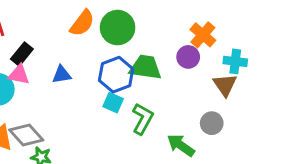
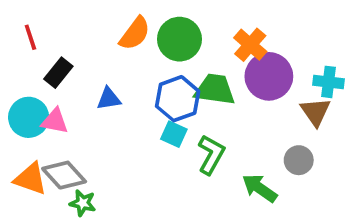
orange cross: (203, 35) -> (250, 45), moved
purple circle: (188, 57) -> (269, 76), size x1.6
pink triangle: (19, 75) -> (55, 121), moved

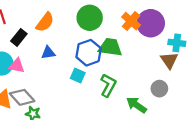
orange semicircle: (135, 34) -> (45, 22), moved
purple circle: (269, 76) -> (151, 23), moved
cyan square: (174, 134) -> (78, 76), moved

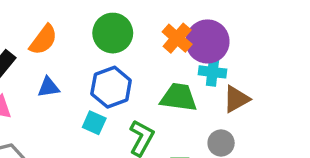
cyan cross: (177, 43) -> (213, 72), moved
green trapezoid: (110, 47) -> (179, 97), moved
brown triangle: (169, 60) -> (236, 99), turned 36

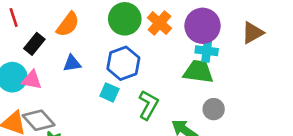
orange cross: (177, 38) -> (159, 23), moved
green trapezoid: (179, 97) -> (198, 72), moved
brown triangle: (236, 99) -> (253, 33), moved

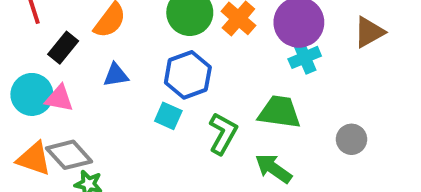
cyan cross: (207, 51) -> (305, 57), turned -30
green trapezoid: (198, 72) -> (279, 112), moved
gray circle: (214, 109) -> (352, 139), moved

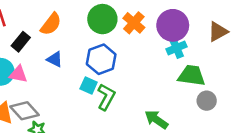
blue triangle: (116, 75) -> (55, 59), turned 36
green trapezoid: (279, 112) -> (192, 76), moved
green L-shape: (223, 133) -> (106, 97), moved

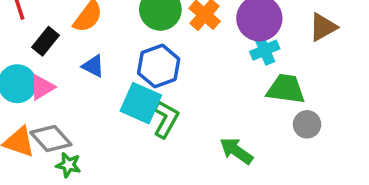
pink triangle: (18, 74) -> (42, 87), turned -42
cyan square: (89, 86) -> (141, 103), size x1.6

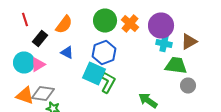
brown triangle: (323, 27) -> (189, 42), moved
cyan cross: (265, 50) -> (164, 44), turned 35
gray diamond: (51, 138) -> (43, 94), turned -40

